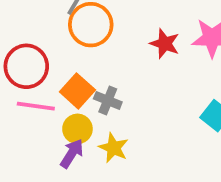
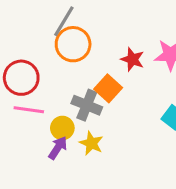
orange square: (77, 91) -> (108, 88), moved
gray cross: (108, 100) -> (87, 105), size x1.4

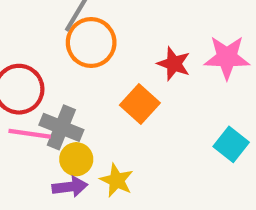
gray cross: (87, 105) -> (61, 127), moved
purple arrow: (58, 148) -> (70, 187), turned 50

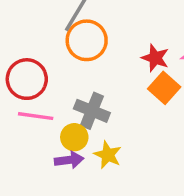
orange square: (140, 104) -> (164, 88), moved
gray cross: (61, 127) -> (92, 111), moved

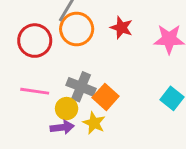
red star: (155, 58) -> (121, 28), moved
red circle: (27, 79) -> (35, 41), moved
orange square: (164, 88) -> (106, 97), moved

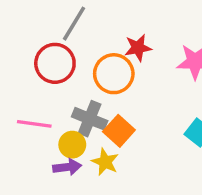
red star: (121, 28) -> (138, 48), turned -30
orange circle: (77, 29) -> (114, 74), moved
red circle: (35, 41) -> (55, 63), moved

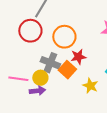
red star: (138, 48) -> (78, 57), moved
pink line: (34, 124) -> (18, 79), moved
yellow star: (105, 162) -> (90, 86), moved

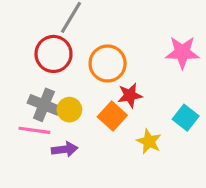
gray cross: (50, 63) -> (44, 105), moved
yellow circle: (40, 78) -> (69, 110), moved

